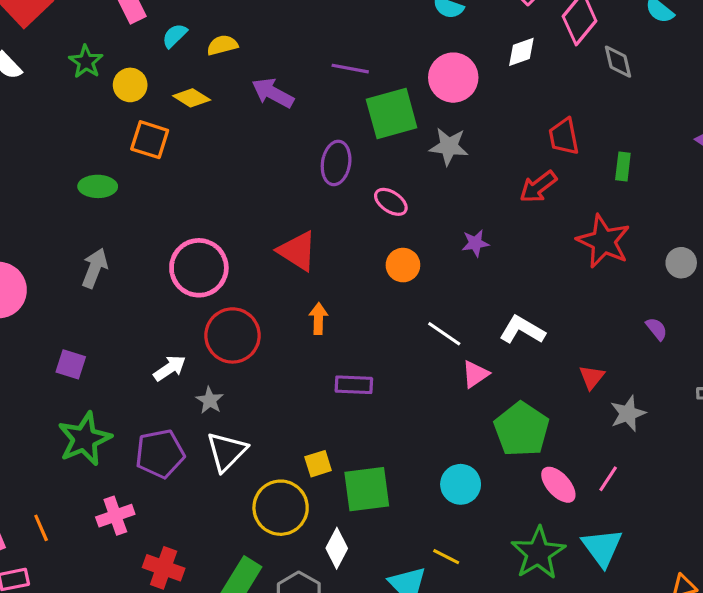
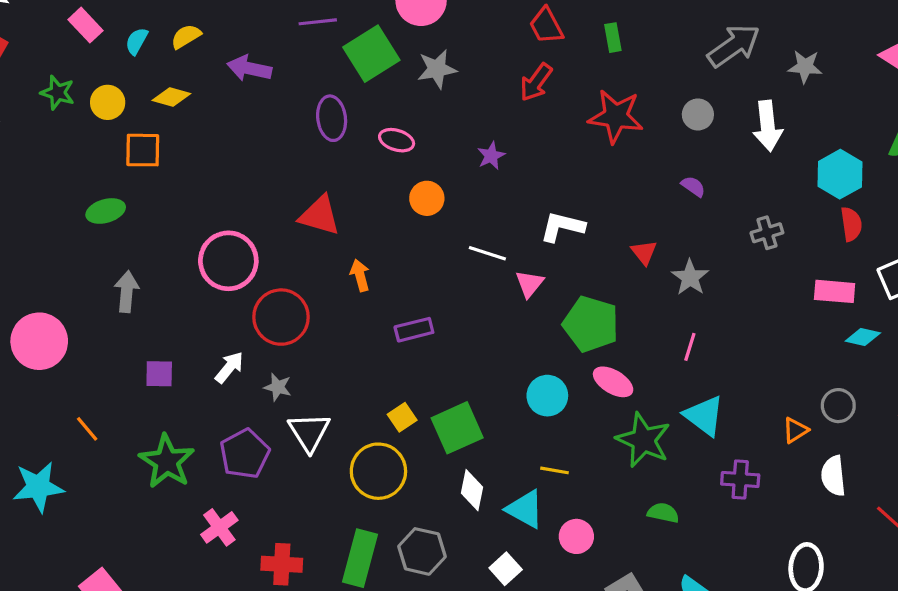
purple square: (71, 364) -> (159, 374), moved
pink ellipse: (558, 485) -> (613, 382), moved
orange line: (41, 528) -> (87, 429), moved
white diamond: (337, 548) -> (472, 490), moved

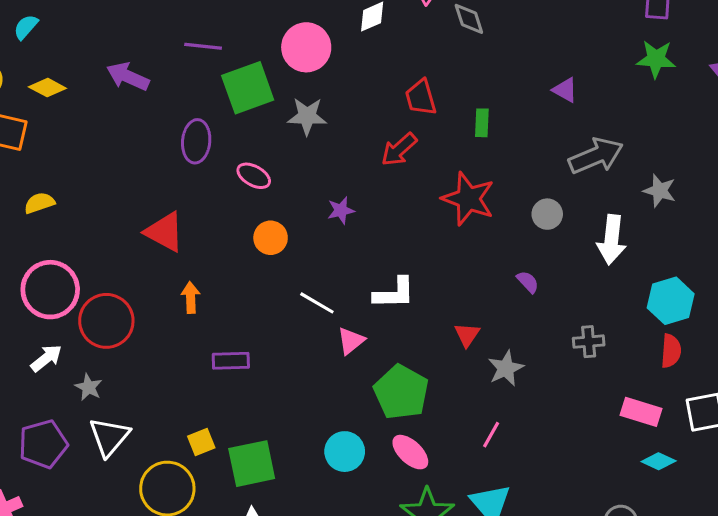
yellow semicircle: (186, 36) -> (39, 203), moved
white L-shape: (562, 227) -> (394, 293), turned 153
pink circle: (228, 261) -> (50, 290), moved

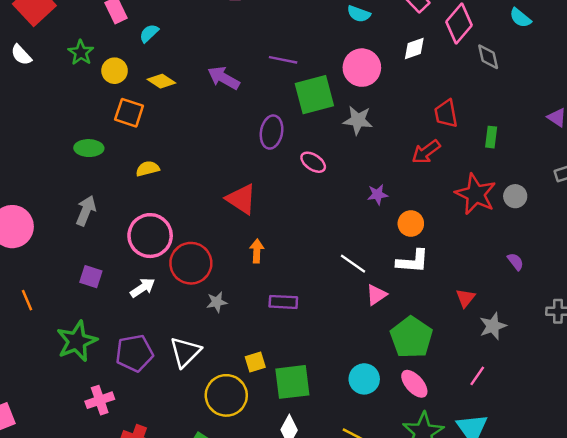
gray circle: (547, 214) -> (515, 196), moved
orange circle: (271, 238) -> (411, 224), moved
gray star: (89, 387) -> (217, 302), moved, turned 30

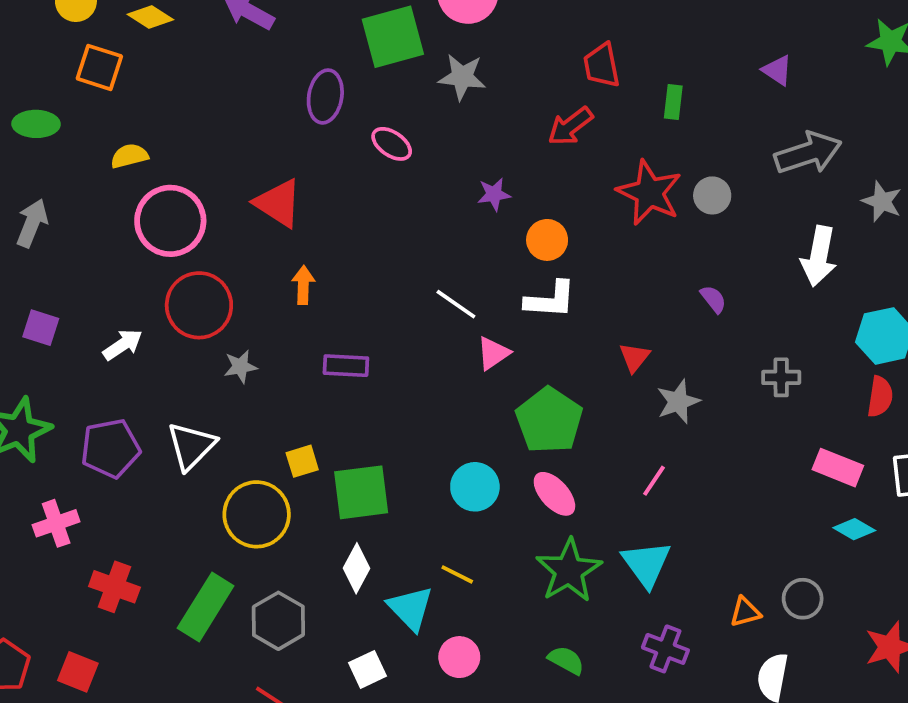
pink circle: (150, 236) -> (170, 221), moved

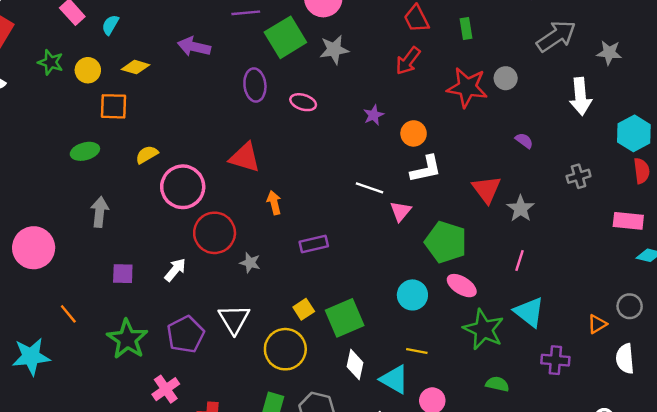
red triangle: (634, 357) -> (487, 189), size x1.5
gray star: (240, 367) -> (250, 263), turned -30

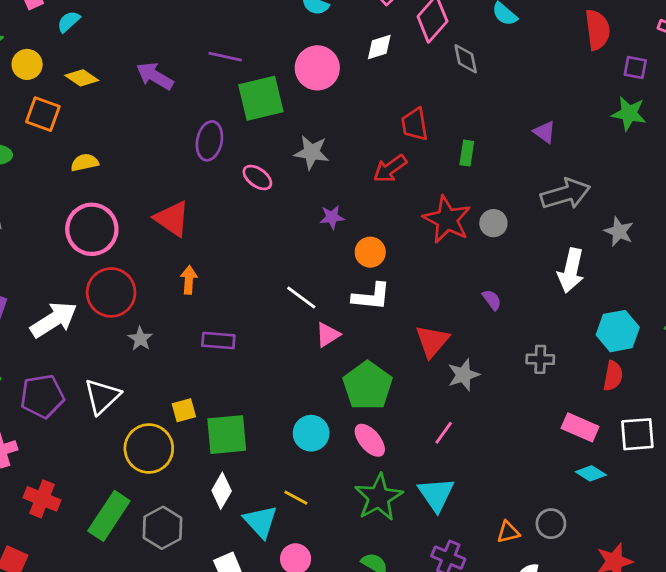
gray star: (334, 50) -> (312, 152), moved
yellow semicircle: (147, 155) -> (85, 163), moved
white arrow: (175, 270) -> (54, 320), size x1.6

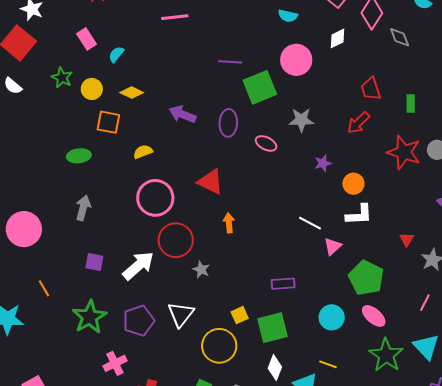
purple arrow: (155, 76) -> (182, 114), moved
purple rectangle: (218, 341) -> (283, 284), moved
red triangle: (432, 341) -> (407, 239), size x0.6

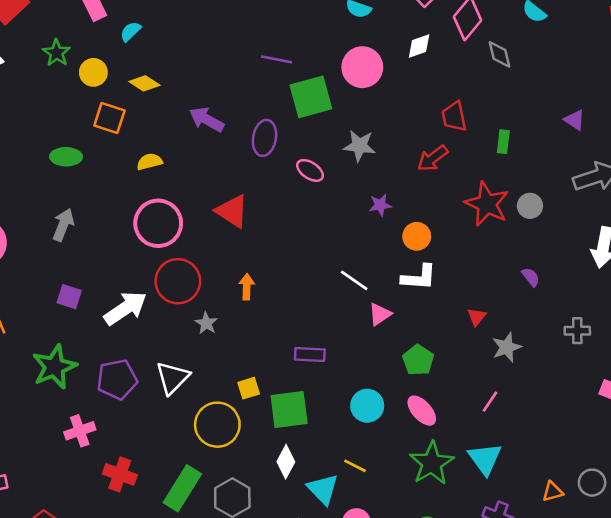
orange arrow: (229, 223) -> (247, 287), moved
green pentagon: (366, 278) -> (418, 360), size x0.7

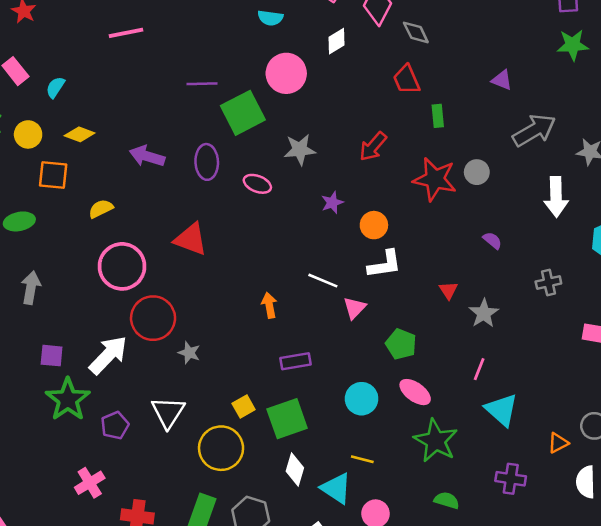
red trapezoid: (454, 117) -> (407, 80), moved
orange arrow: (247, 287) -> (269, 305), moved
green star: (54, 367) -> (68, 399), moved
purple pentagon: (117, 379) -> (115, 425), size x0.7
cyan triangle: (485, 459) -> (502, 410), moved

